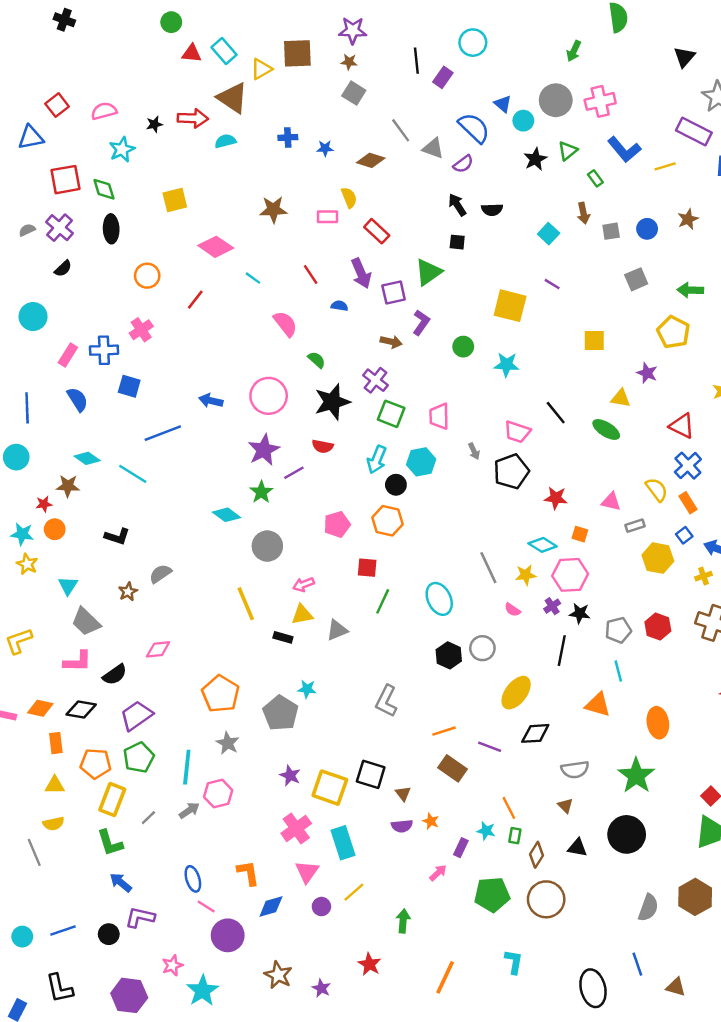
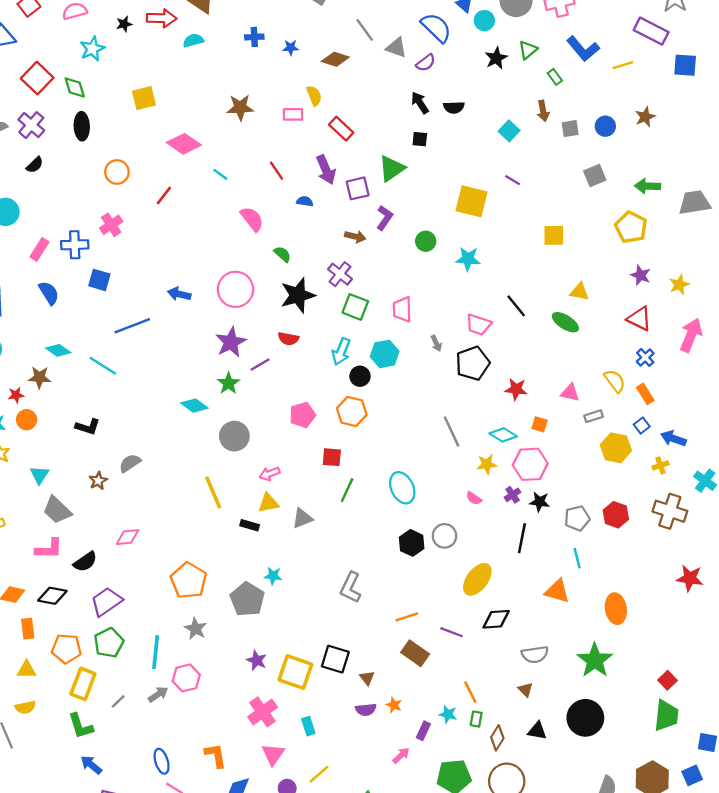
red square: (65, 180) -> (37, 78), turned -36
purple star: (647, 373) -> (641, 275), moved
blue cross: (688, 466) -> (645, 357), size x0.7
gray line: (488, 568) -> (452, 431), moved
cyan rectangle: (343, 843) -> (308, 726), size x0.6

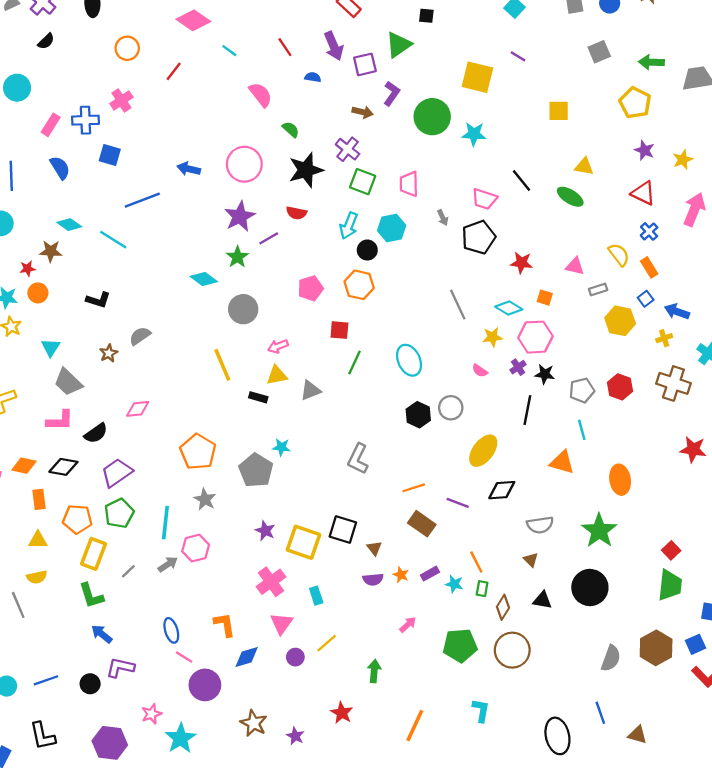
green circle: (426, 241) -> (432, 117), size x1.8
purple rectangle: (423, 731) -> (430, 574), moved, turned 36

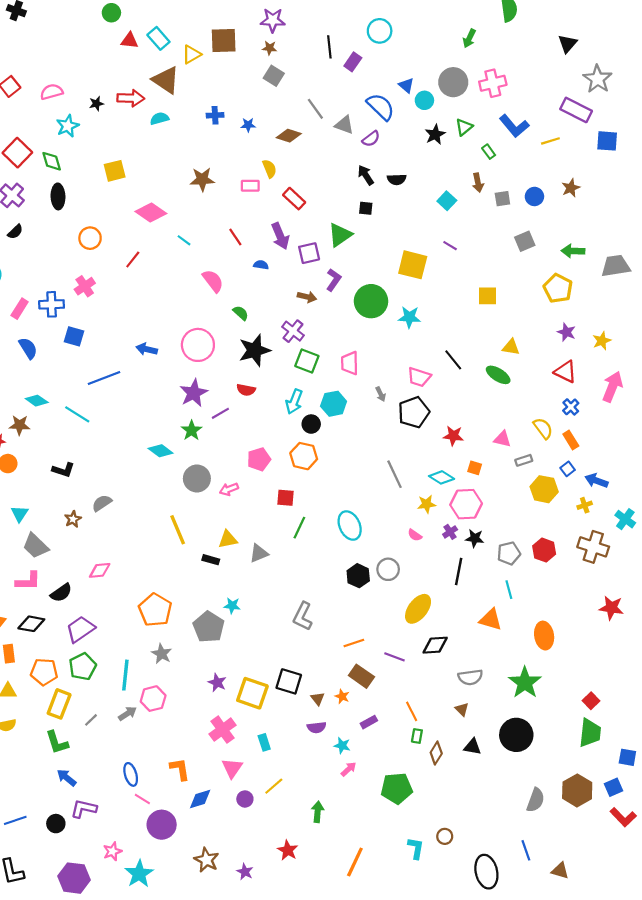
pink arrow: (278, 346) -> (229, 489), moved
orange star: (401, 575) -> (342, 696), moved
cyan star: (454, 584) -> (342, 746), moved
brown circle: (512, 650) -> (445, 836), moved, size x0.5

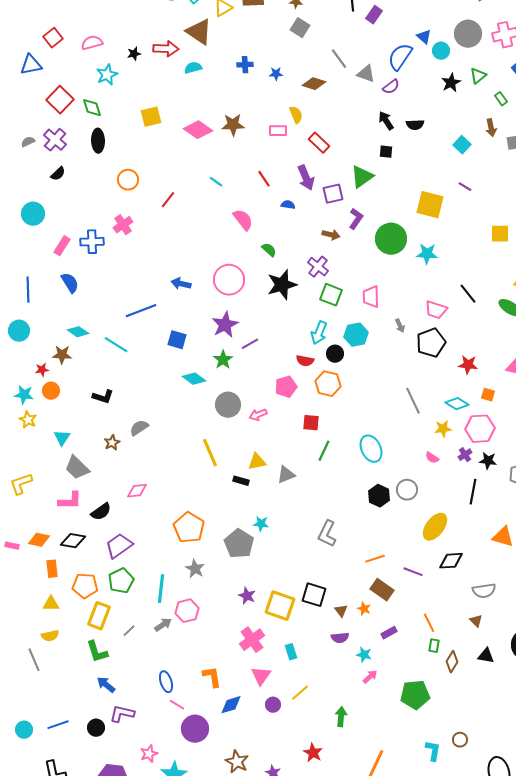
blue semicircle: (381, 107) -> (400, 57), turned -100
pink diamond: (151, 212) -> (198, 130), moved
blue square: (74, 336) -> (177, 340), moved
red semicircle: (246, 390) -> (305, 361), moved

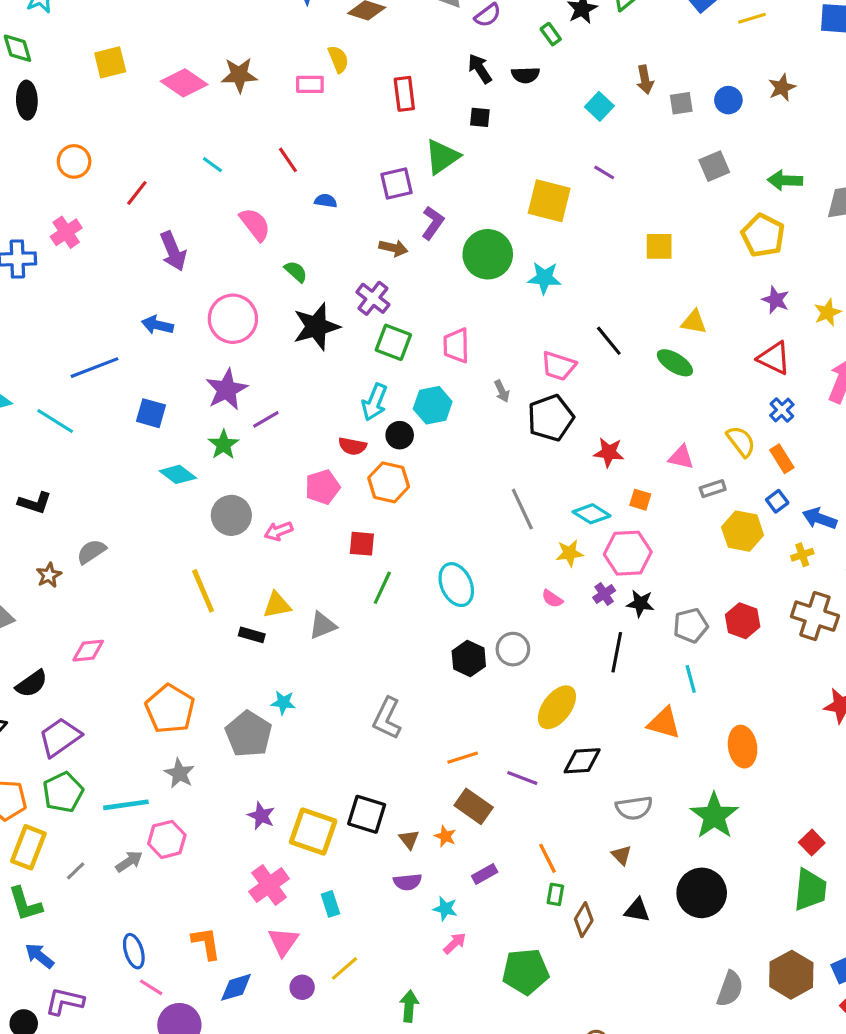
green rectangle: (501, 99) -> (551, 34), moved
red rectangle: (319, 143) -> (404, 94), moved, turned 40
purple arrow: (306, 178) -> (173, 251), moved
cyan line: (161, 589) -> (126, 805), turned 76

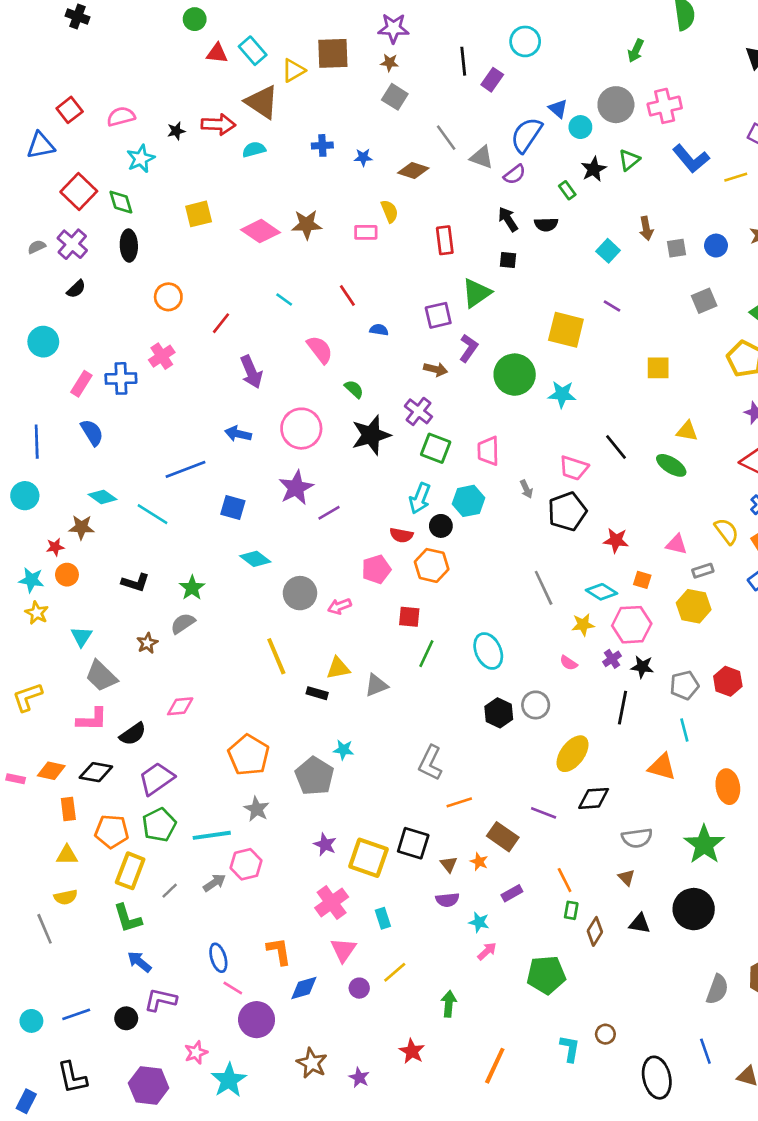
green star: (223, 445) -> (192, 588), moved
yellow hexagon: (743, 531) -> (694, 606), moved
orange line: (463, 758) -> (459, 802), moved

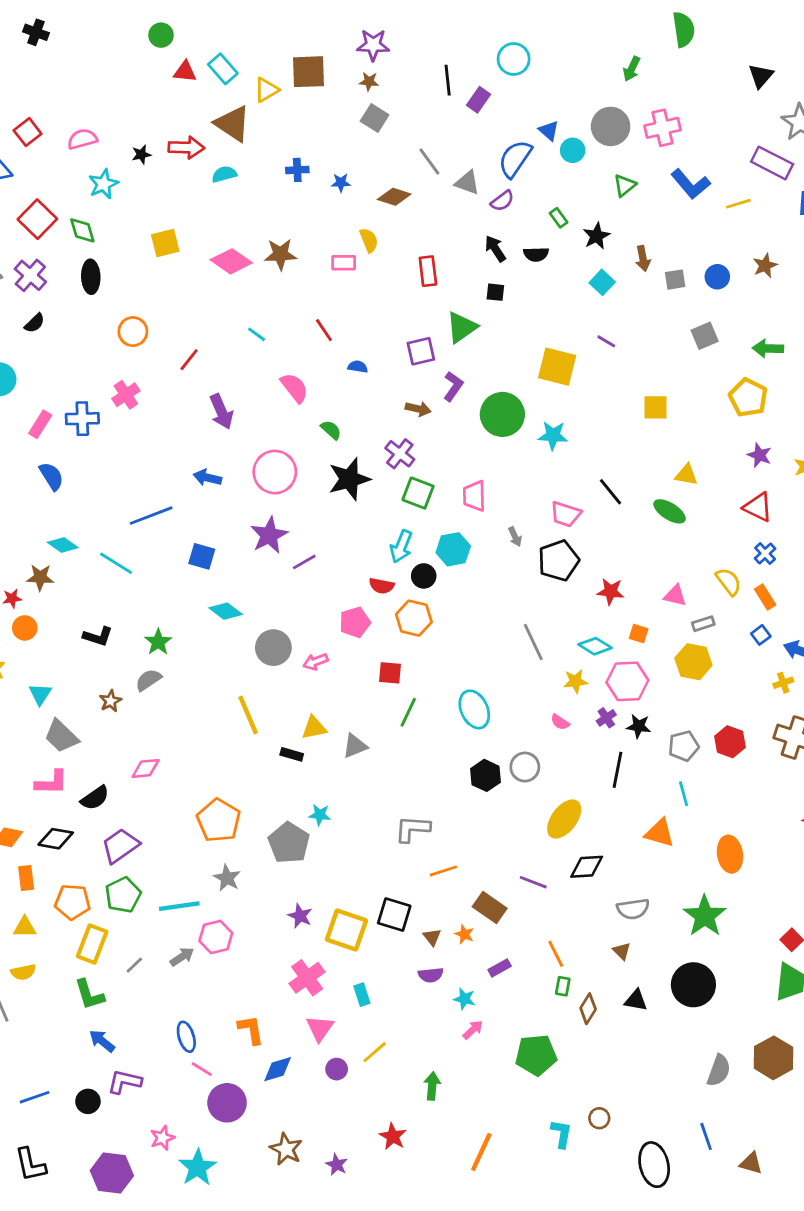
black star: (594, 169) -> (596, 236), moved
gray L-shape: (430, 763) -> (412, 829), turned 68

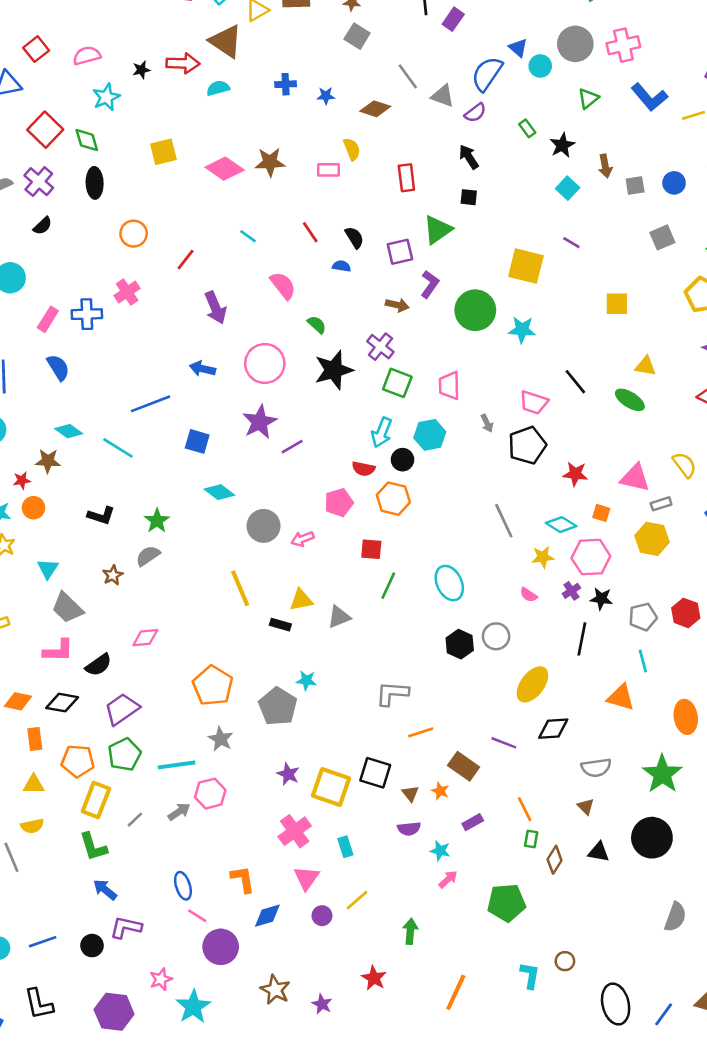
black semicircle: (536, 254) -> (354, 237), moved, turned -120
pink triangle: (675, 596) -> (635, 478), size x1.4
blue line: (706, 1136) -> (664, 1014), moved, turned 55

